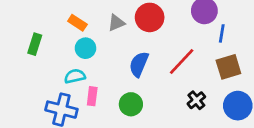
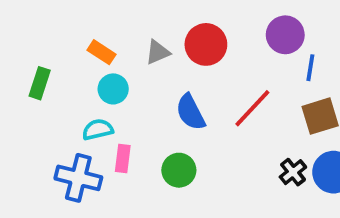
blue semicircle: (139, 64) -> (190, 112), turned -50
black cross: (196, 100) -> (293, 172), moved

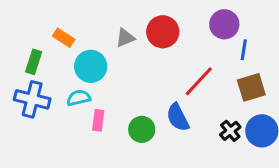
orange rectangle: (102, 52) -> (64, 38), moved
cyan circle: (113, 89) -> (91, 66), size x1.4
blue semicircle: (190, 112) -> (178, 117), moved
blue cross: (78, 178) -> (32, 99), moved

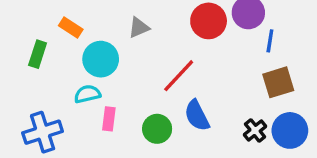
red circle: (163, 32) -> (209, 21), moved
red line: (199, 81) -> (179, 76), moved
blue cross: (32, 99) -> (43, 132), moved, turned -32

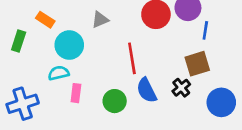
red line: (179, 76) -> (132, 58), turned -52
brown square: (278, 82) -> (197, 64), moved
black cross: (255, 130) -> (181, 88), moved

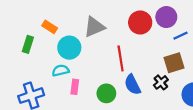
gray triangle: (100, 20) -> (94, 27), size x1.5
blue line: (205, 30) -> (181, 36), turned 56

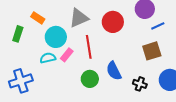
red circle: (140, 22) -> (113, 22), moved
red line: (121, 58) -> (89, 47), moved
black cross: (161, 82) -> (140, 84), moved, turned -32
pink rectangle: (75, 87) -> (67, 55), moved, turned 32

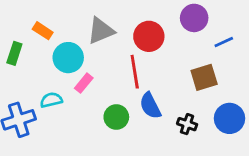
blue line: (158, 26) -> (224, 42), moved
red line: (89, 47) -> (135, 72), moved
cyan semicircle: (48, 58) -> (51, 100), moved

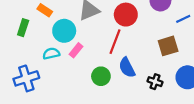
red line: (135, 72) -> (115, 42), turned 30
cyan semicircle: (51, 100) -> (51, 54), moved

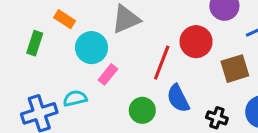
red circle: (126, 15) -> (196, 42), moved
cyan semicircle: (51, 54) -> (75, 98), moved

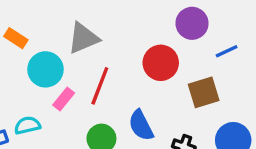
red line: (162, 63) -> (100, 86), moved

